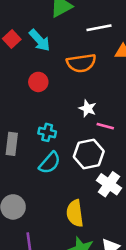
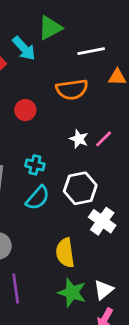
cyan arrow: (40, 40) -> (24, 48), moved
pink line: (105, 126) -> (104, 139), moved, turned -60

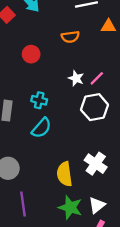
orange semicircle: (72, 89) -> (70, 37), size x0.7
white hexagon: (80, 188) -> (95, 107), moved
white cross: (102, 221) -> (96, 164), moved

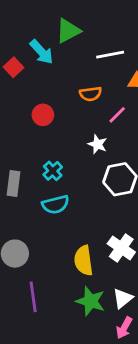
pink line: (97, 78) -> (117, 115), moved
cyan cross: (39, 100) -> (53, 171), turned 35
cyan semicircle: (41, 128) -> (56, 204), turned 35

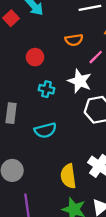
white star: (98, 144) -> (80, 81), size x1.5
cyan cross: (53, 171) -> (46, 89), moved, turned -35

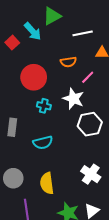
red circle: (35, 57) -> (34, 77), size x1.6
yellow semicircle: (68, 176) -> (47, 183), moved

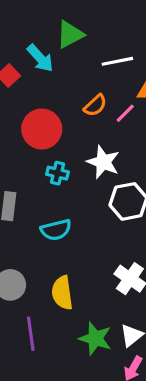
orange semicircle: (68, 62) -> (95, 105), turned -35
pink line: (88, 77) -> (125, 113), moved

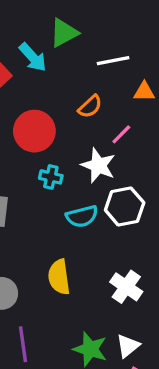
pink line: (125, 113) -> (121, 134), moved
cyan semicircle: (56, 230) -> (82, 216), moved
yellow semicircle: (62, 293) -> (59, 277), moved

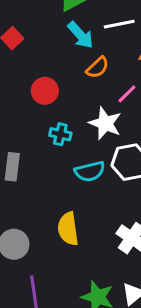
cyan arrow: (33, 57) -> (80, 35), moved
red circle: (34, 131) -> (45, 91), size x0.7

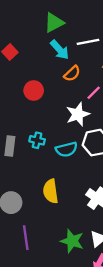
white star: (105, 123) -> (78, 114), turned 30
cyan cross: (60, 134) -> (37, 140), moved

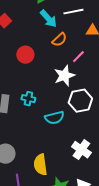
cyan semicircle: (66, 149) -> (54, 118), moved
yellow semicircle: (51, 191) -> (40, 165), moved

